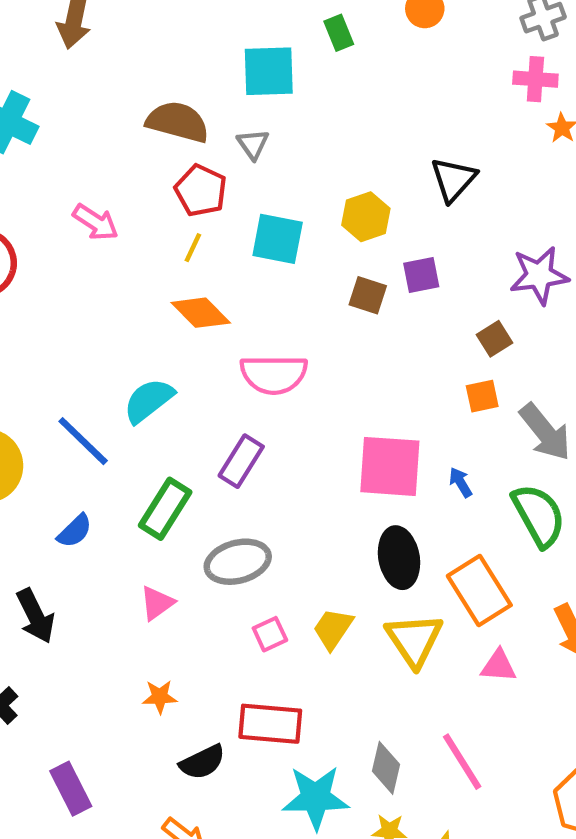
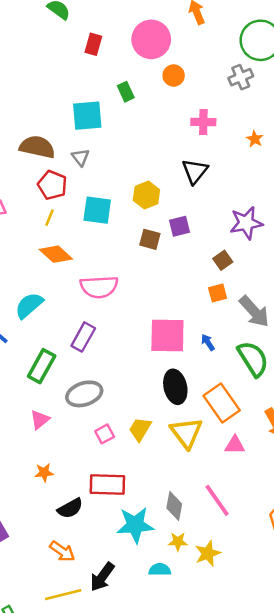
pink cross: (535, 79) -> (203, 122), moved

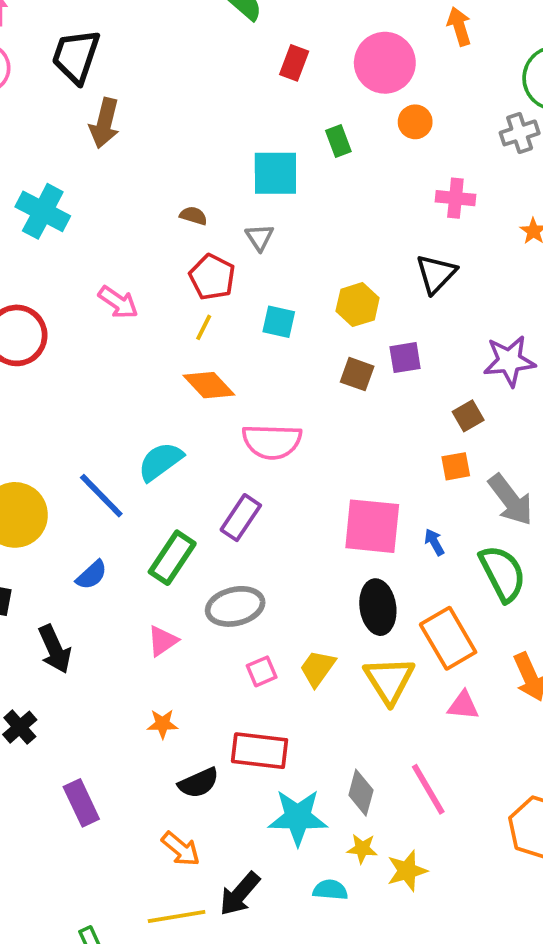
brown semicircle: (37, 147) -> (193, 216), size x0.5
cyan square: (97, 210) -> (279, 322), size x0.7

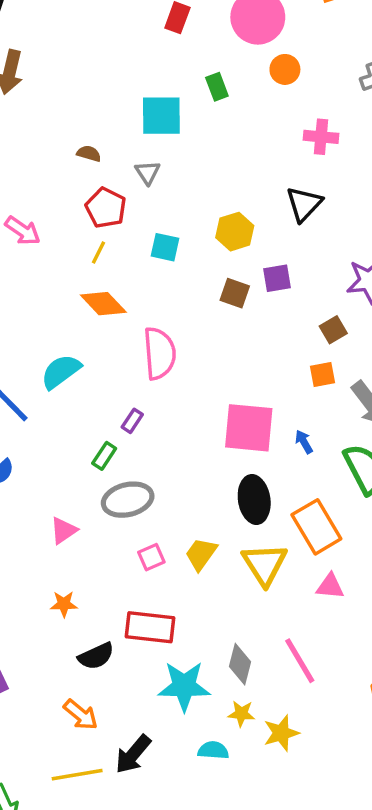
pink semicircle: (272, 442) -> (159, 353), turned -96
purple rectangle: (241, 518) -> (132, 421), size x0.6
green rectangle: (172, 558) -> (104, 456), moved, size x0.6

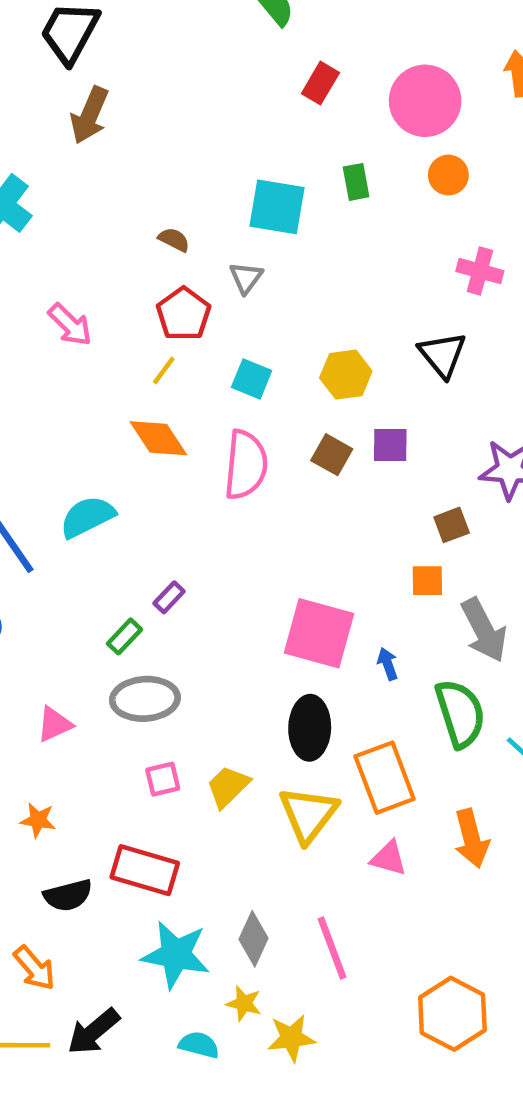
black triangle: (304, 204) -> (442, 355), turned -33
pink semicircle: (159, 353) -> (246, 465), moved

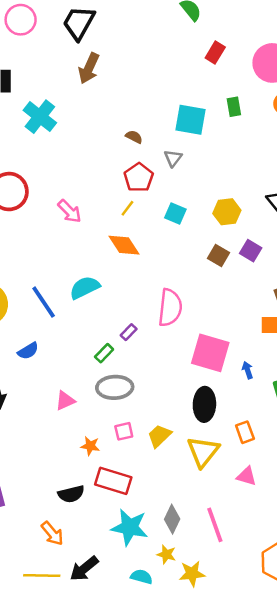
pink arrow: (70, 325) -> (69, 211), moved
purple square: (390, 445) -> (251, 251), turned 30
pink semicircle: (246, 465) -> (170, 308), moved
orange rectangle: (385, 778) -> (245, 432), size x0.6
orange star: (38, 820) -> (90, 446), moved

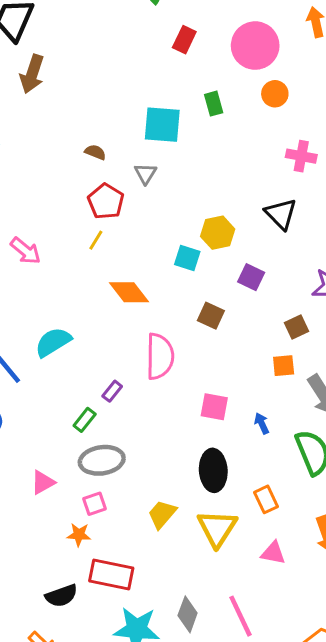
cyan square: (175, 213) -> (187, 258), moved
orange diamond: (124, 245) -> (129, 292), moved
brown square: (219, 255) -> (211, 316), moved
pink square: (210, 353) -> (214, 407), size x0.6
pink square: (124, 431) -> (94, 504), moved

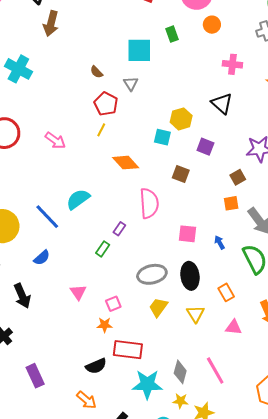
brown semicircle: (95, 152) -> (96, 72), turned -152
gray ellipse: (102, 460) -> (152, 274), moved
pink triangle: (43, 482) -> (78, 292), turned -30
yellow triangle: (217, 528) -> (195, 314), size x0.7

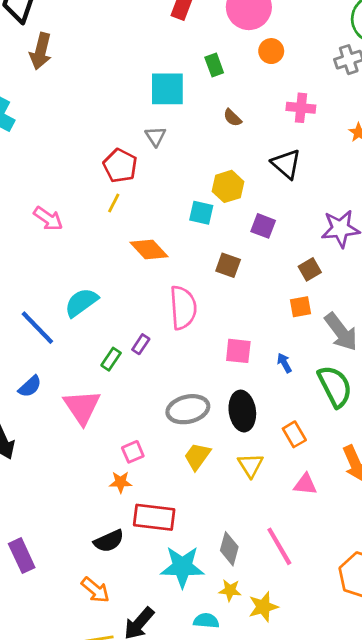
brown semicircle: (96, 72) -> (232, 118), moved
green rectangle: (103, 249) -> (111, 359), moved
pink triangle: (78, 292) -> (82, 407), moved, size x1.6

